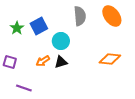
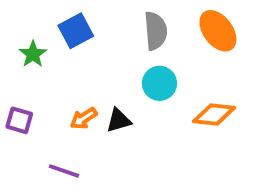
blue square: (39, 26) -> (76, 31), moved
cyan circle: (61, 41) -> (159, 83), moved
purple line: (24, 88) -> (64, 171), moved

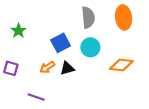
blue square: (76, 31) -> (61, 43), moved
orange ellipse: (218, 31) -> (124, 17), turned 30

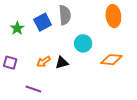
gray semicircle: (88, 17) -> (65, 15), moved
blue square: (61, 43) -> (43, 22), moved

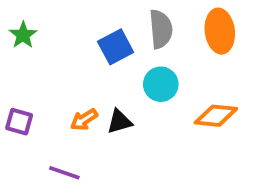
gray semicircle: (65, 15) -> (161, 29), moved
blue square: (43, 22) -> (116, 47), moved
green star: (17, 28) -> (23, 35), moved

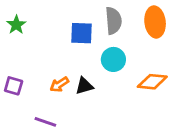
blue square: (116, 47) -> (82, 33), turned 30

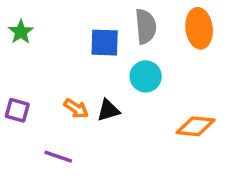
orange diamond: (152, 82) -> (196, 126), moved
orange arrow: (59, 84) -> (76, 108), turned -114

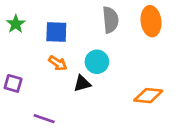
blue square: (105, 43) -> (56, 32), moved
cyan circle: (146, 76) -> (97, 62), moved
orange arrow: (76, 108) -> (58, 63), moved

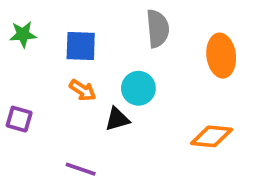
orange ellipse: (151, 21) -> (221, 56), moved
green star: (16, 24) -> (23, 34), turned 30
purple line: (44, 119) -> (81, 169), moved

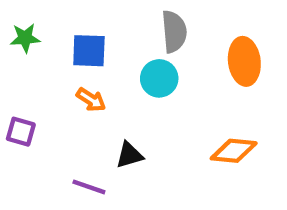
cyan circle: (138, 88) -> (159, 78), moved
black triangle: (117, 119) -> (129, 155), moved

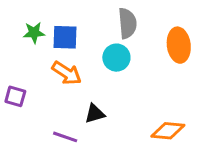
green star: (25, 38) -> (34, 33), moved
orange arrow: (91, 100) -> (67, 73), size x1.4
orange diamond: (234, 151) -> (168, 131), moved

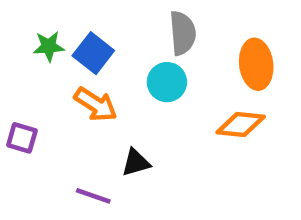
blue square: (65, 37) -> (93, 53), turned 36
orange diamond: (168, 131) -> (241, 125), moved

